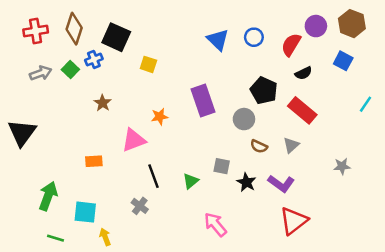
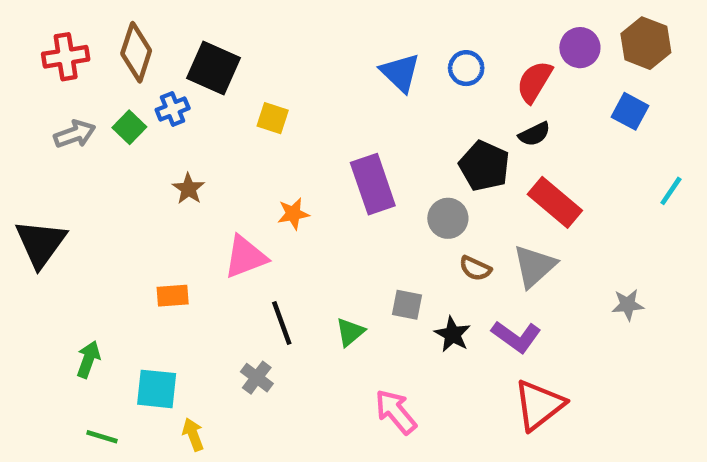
black semicircle: (304, 73) -> (534, 134), moved
gray triangle: (291, 145) -> (534, 266), size x1.5
green arrow: (48, 196) -> (88, 359), size x0.7

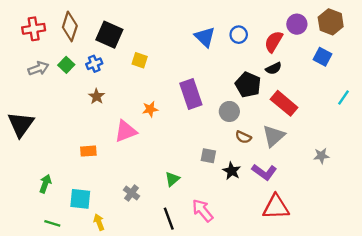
blue cross: (173, 109) -> (94, 64), moved
black line: (282, 323) -> (169, 219), moved
green triangle: (350, 332) -> (172, 179), moved
red triangle: (539, 405) -> (276, 207), turned 36

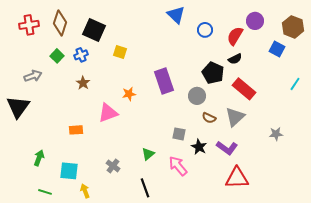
brown hexagon: (331, 22) -> (293, 27), moved
blue triangle: (205, 37) -> (176, 15), moved
gray arrow: (38, 68) -> (33, 76), moved
pink arrow: (203, 210) -> (178, 166), moved

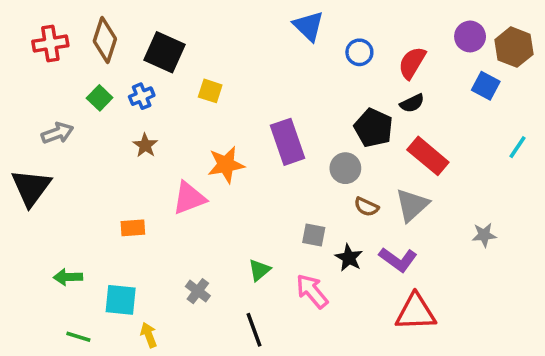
purple circle: (255, 21) -> (470, 36), moved
orange star: (129, 94) -> (226, 165), size x1.5
green arrow: (39, 158) -> (68, 277), turned -112

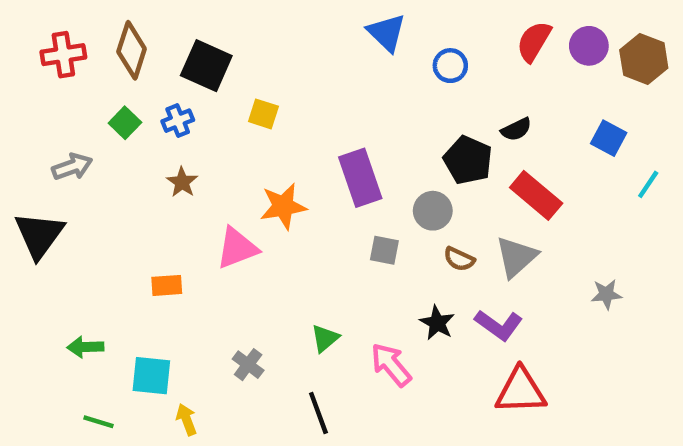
red semicircle: (412, 63) -> (534, 41), moved
blue square: (486, 86) -> (609, 138), moved
gray square: (314, 235) -> (384, 250), moved

